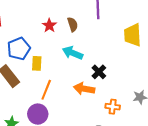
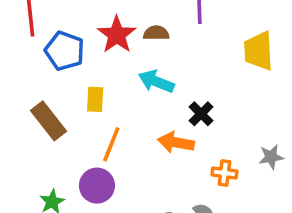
brown semicircle: (73, 24) -> (156, 33), turned -72
red star: (49, 25) -> (117, 35), size x1.5
blue pentagon: (19, 49) -> (65, 51), moved, turned -30

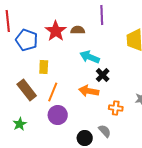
cyan arrow: (156, 81) -> (90, 57), moved
brown rectangle: (48, 121) -> (27, 90), moved
purple circle: (97, 186) -> (58, 115), moved

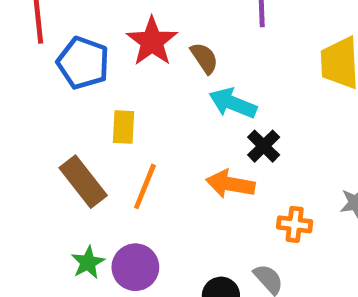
brown semicircle: (78, 30) -> (204, 58), moved, turned 56
purple circle: (58, 115) -> (135, 267), moved
green star: (20, 124) -> (88, 262), moved

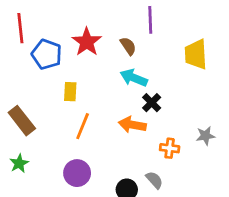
brown semicircle: (204, 58) -> (128, 46), moved
brown rectangle: (83, 182) -> (22, 121), moved
green star: (88, 262) -> (19, 163), moved

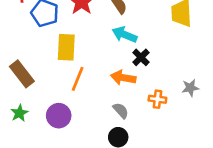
yellow rectangle: (70, 92) -> (66, 47), size x1.5
purple circle: (77, 173) -> (59, 116), moved
gray semicircle: (154, 180) -> (121, 111), moved

